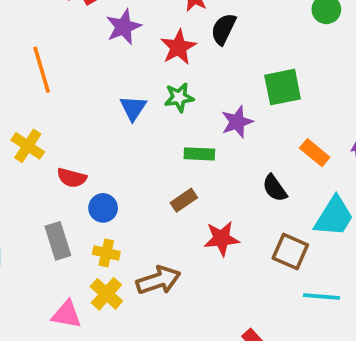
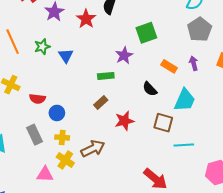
green star: (179, 97) -> (42, 47), moved

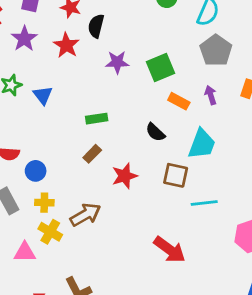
green square: (146, 33) -> (161, 67), moved
purple star: (124, 55) -> (117, 62), moved, turned 30

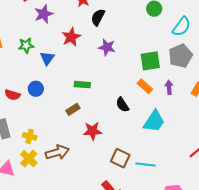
red star: (66, 45) -> (71, 37), moved
green square: (161, 67) -> (150, 61), moved
blue circle: (36, 171) -> (36, 89), moved
brown square: (176, 175) -> (120, 158), moved

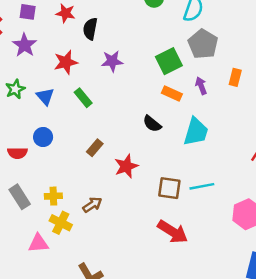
red star: (71, 37) -> (66, 62), turned 30
green rectangle: (82, 85) -> (83, 98), moved, turned 63
brown arrow: (57, 152) -> (92, 205), size x0.7

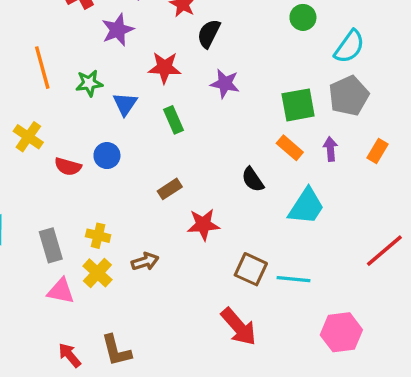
gray rectangle: (20, 197) -> (51, 245), moved

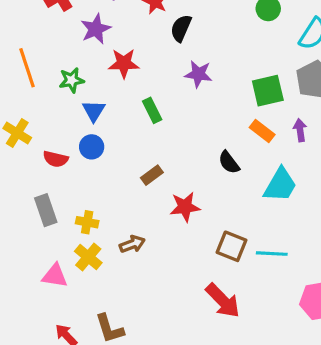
red star: (165, 68) -> (124, 63), moved
blue triangle: (125, 104) -> (94, 111), moved
gray rectangle: (51, 245) -> (46, 210), moved

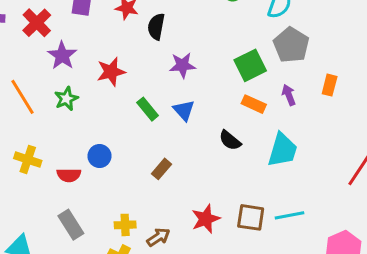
purple star: (96, 29) -> (62, 56), moved
blue triangle: (94, 111) -> (184, 110), moved
red star: (185, 207) -> (206, 219), moved
yellow cross: (87, 222) -> (125, 225), moved

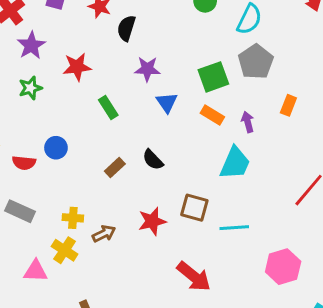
purple arrow: (289, 95) -> (248, 122), moved
blue triangle: (184, 110) -> (167, 102), moved
black semicircle: (230, 140) -> (153, 160), moved
brown square: (251, 217) -> (194, 208), moved
gray rectangle: (71, 225) -> (20, 211), turned -40

